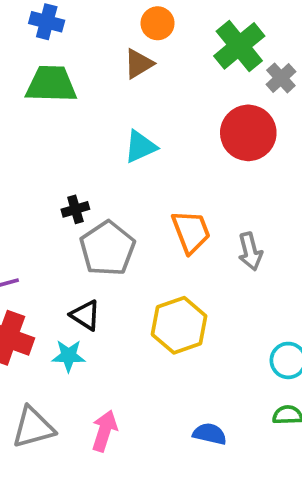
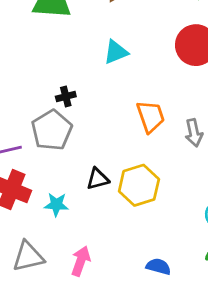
gray pentagon: (107, 248) -> (52, 130), moved
black triangle: (85, 315) -> (98, 179), moved, turned -50

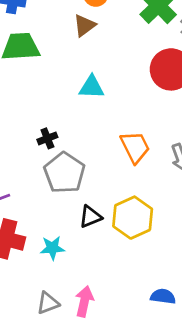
cyan triangle: (116, 52) -> (92, 87), turned 32
gray pentagon: (52, 130) -> (64, 173), moved
gray triangle: (28, 256) -> (48, 303), moved, size x0.7

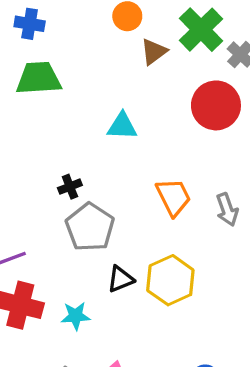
brown triangle: (84, 25) -> (154, 52), moved

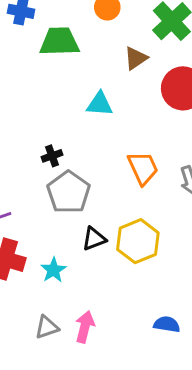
brown triangle: (154, 52) -> (136, 58), moved
green trapezoid: (39, 78) -> (59, 42), moved
cyan star: (76, 316) -> (53, 270), turned -30

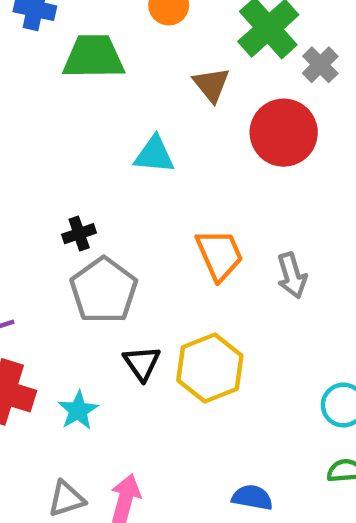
brown triangle: (136, 58) -> (211, 85), turned -35
black triangle: (94, 239) -> (142, 363), turned -45

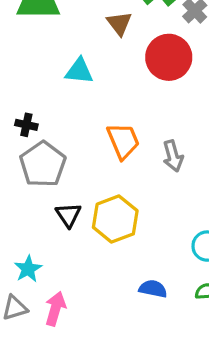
black cross: (79, 234) -> (26, 125), turned 30
cyan star: (78, 410) -> (28, 269), moved
blue semicircle: (252, 498) -> (153, 289), moved

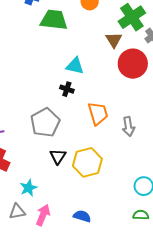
brown triangle: (119, 23) -> (114, 40), moved
black cross: (26, 125) -> (67, 89), moved
blue semicircle: (153, 289) -> (82, 216), moved

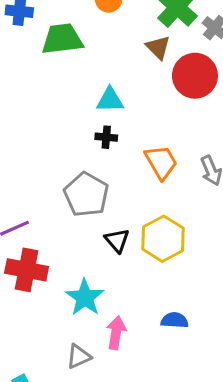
cyan star: (28, 188) -> (85, 298), size x1.4
gray triangle: (17, 212) -> (79, 356), moved

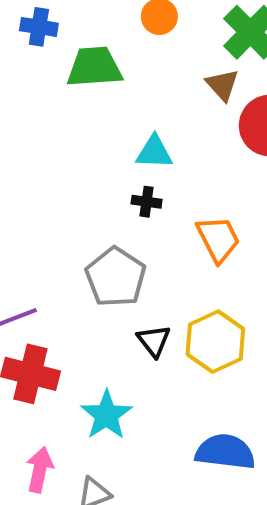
blue semicircle: (175, 320) -> (225, 452), size x1.6
pink arrow: (116, 333) -> (40, 470), moved

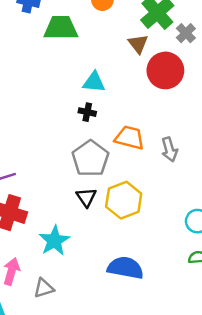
orange trapezoid: (218, 239) -> (130, 138), turned -52
gray pentagon: (116, 277) -> (90, 158), moved

